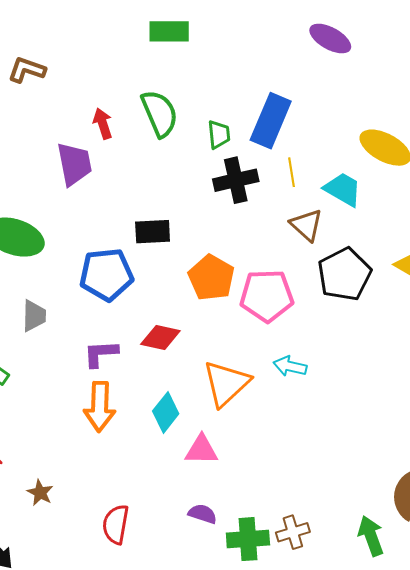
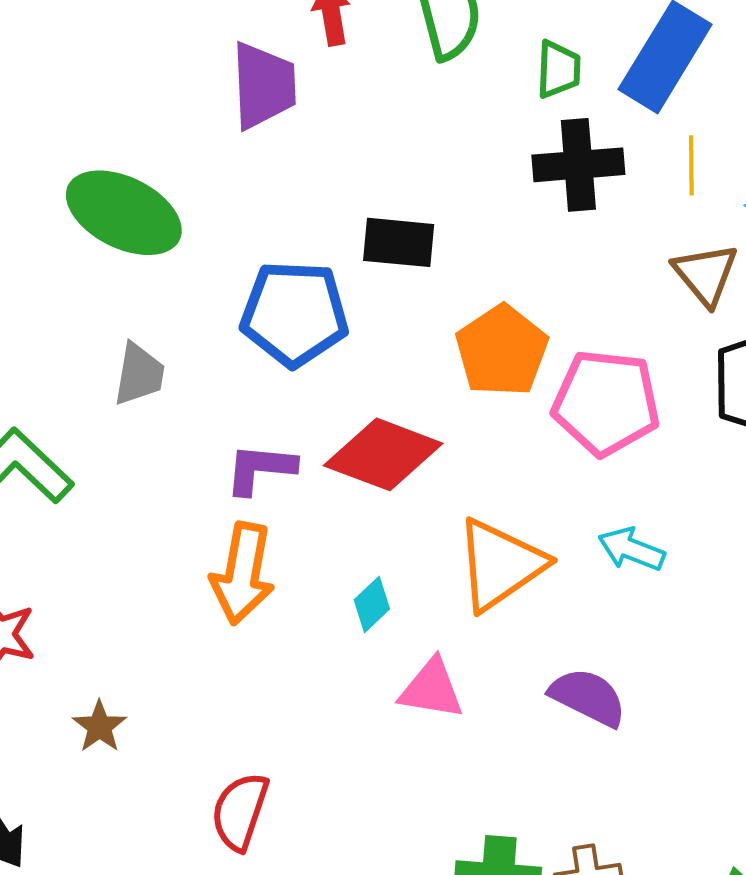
red diamond: (160, 338) -> (383, 454), size x1.4
cyan diamond: (166, 412) -> (372, 604), size x0.7
purple semicircle: (203, 514) -> (588, 697), moved, size x1.4

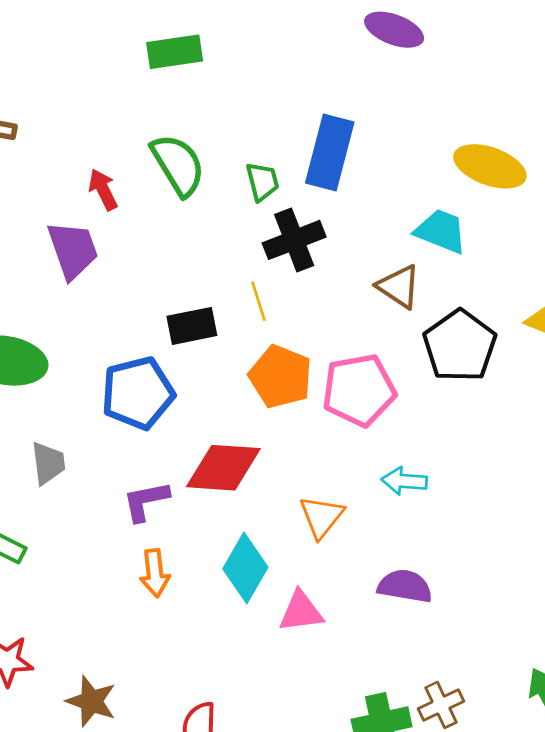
yellow line: (691, 165) -> (258, 301), moved
orange triangle: (500, 565) -> (321, 517), size x0.7
orange arrow: (243, 574) -> (155, 573), size x0.7
cyan diamond: (372, 604) -> (245, 568), size x1.8
brown star: (99, 727) -> (91, 701), size x1.4

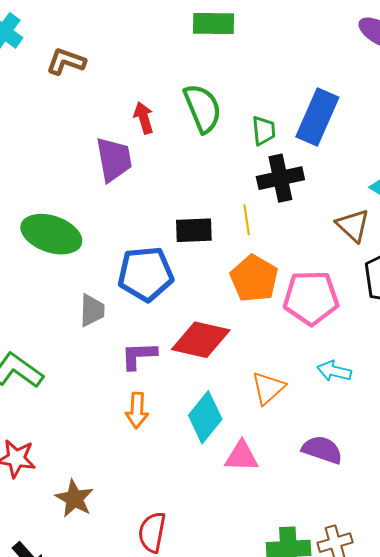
gray trapezoid: (48, 463) -> (92, 310), moved

